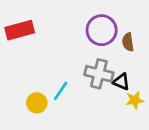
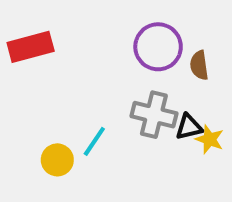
black triangle: (121, 82) -> (189, 127), turned -36
yellow star: (135, 100) -> (210, 139), moved, turned 30

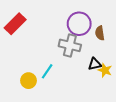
red rectangle: (31, 47) -> (15, 24), turned -30
gray cross: (154, 115) -> (70, 45), moved

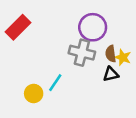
brown semicircle: (100, 33) -> (111, 54), moved
yellow star: (105, 70) -> (123, 57), moved

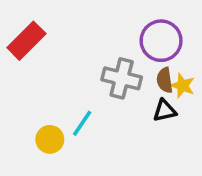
purple circle: (93, 27) -> (161, 41), moved

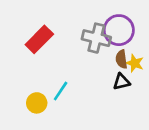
red rectangle: (26, 41) -> (39, 39), moved
gray cross: (122, 78) -> (96, 38), moved

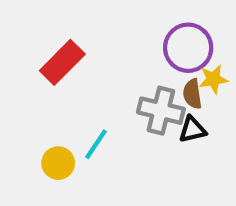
gray cross: (96, 38) -> (161, 111), moved
yellow star: (135, 63) -> (213, 79), moved, turned -30

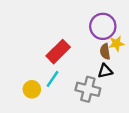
red rectangle: (62, 62) -> (58, 52), moved
gray cross: (161, 111) -> (88, 89), moved

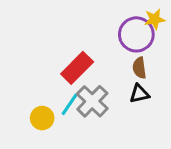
yellow star: (117, 43) -> (155, 19), moved
gray cross: (88, 89) -> (92, 101), moved, turned 30

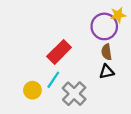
gray cross: (92, 101) -> (74, 94), moved

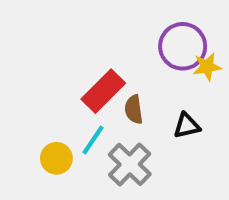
yellow star: (118, 15) -> (207, 67), moved
brown semicircle: (107, 52) -> (134, 109), moved

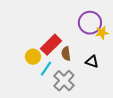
black triangle: (187, 126) -> (92, 62), turned 32
yellow circle: (56, 158) -> (33, 57), moved

